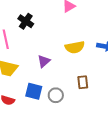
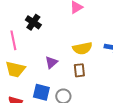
brown rectangle: (83, 82) -> (79, 70), moved

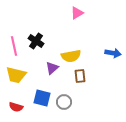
black cross: (33, 22) -> (36, 41), moved
yellow semicircle: (82, 48) -> (71, 56), moved

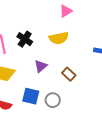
yellow semicircle: (71, 56) -> (59, 38), moved
brown rectangle: (80, 76) -> (69, 74), turned -40

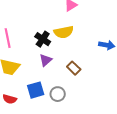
black cross: (25, 39) -> (43, 39), moved
blue square: (31, 96) -> (36, 90), turned -30

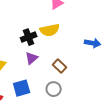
black cross: (43, 39) -> (29, 37), turned 35
gray circle: (58, 94) -> (54, 89), moved

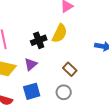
yellow semicircle: (50, 30) -> (60, 33), turned -54
purple triangle: (32, 58) -> (31, 64), moved

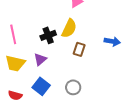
brown rectangle: (70, 69) -> (79, 49), moved, turned 64
blue square: (32, 91) -> (41, 86), turned -36

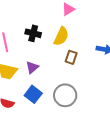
black cross: (48, 35) -> (33, 33), moved, turned 35
gray circle: (73, 87) -> (65, 95), size x1.5

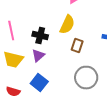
black cross: (33, 33) -> (40, 36), moved
gray circle: (65, 95) -> (86, 78), moved

